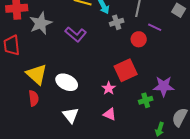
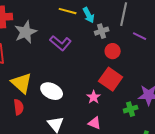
red circle: (139, 39) -> (113, 51), moved
red square: (126, 70) -> (111, 79), turned -30

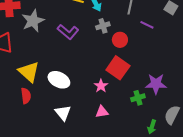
gray cross: (102, 31) -> (103, 26), moved
pink triangle: (95, 123) -> (102, 112), turned -32

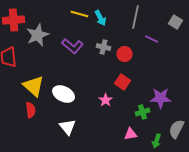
gray cross: (103, 26) -> (104, 47), moved, turned 32
red square: (118, 68) -> (123, 82), size x0.7
pink triangle: (102, 112) -> (131, 134), moved

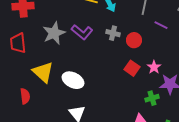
gray star: (38, 35) -> (54, 33), moved
pink star: (106, 100) -> (154, 67), moved
red semicircle: (31, 110) -> (25, 96), moved

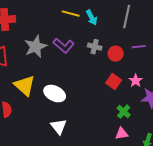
purple line: (161, 25) -> (139, 47), moved, turned -32
green cross: (152, 98) -> (124, 112), moved, turned -32

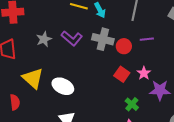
gray star: (36, 47) -> (44, 39), size x0.7
gray cross: (95, 47) -> (103, 39), size x1.5

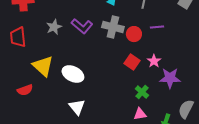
red semicircle: (15, 102) -> (25, 90), turned 77

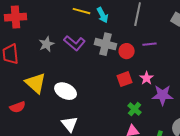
red square: (132, 62) -> (125, 79), turned 35

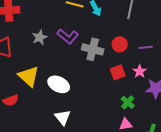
gray cross: (106, 44) -> (93, 49), moved
purple line: (150, 44) -> (146, 47), moved

